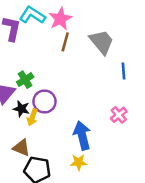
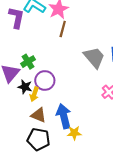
gray trapezoid: (102, 42) -> (94, 57), moved
blue arrow: (82, 136) -> (64, 116), moved
brown triangle: (21, 148) -> (39, 115), moved

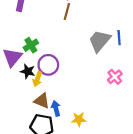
gray trapezoid: (94, 57) -> (100, 41), turned -100
blue arrow: (64, 116) -> (56, 108), moved, size x0.6

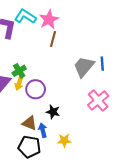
black star: (28, 71) -> (53, 112), moved
pink cross: (115, 77) -> (98, 101), size x1.5
yellow arrow: (37, 79) -> (19, 83), moved

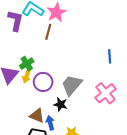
brown line: (53, 39) -> (48, 32), moved
gray trapezoid: (84, 67) -> (72, 85), moved

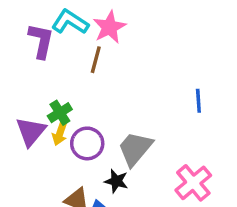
pink cross: (105, 93) -> (193, 183), moved

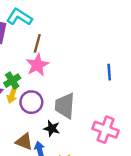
pink star: (109, 27) -> (37, 65), moved
gray trapezoid: (135, 149) -> (65, 106), turned -36
pink cross: (193, 183) -> (106, 130), turned -30

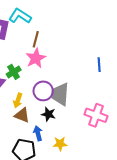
yellow arrow: (12, 95) -> (18, 100), moved
purple circle: (31, 102) -> (43, 91), moved
brown triangle: (24, 142) -> (22, 115), moved

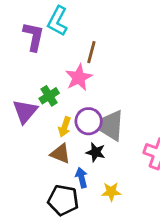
cyan L-shape: (20, 16) -> (58, 21), turned -95
brown line: (36, 39) -> (91, 52), moved
yellow arrow: (18, 100) -> (65, 127), moved

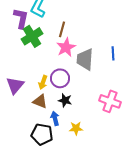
pink star: (79, 77) -> (66, 47), moved
green cross: (49, 96) -> (32, 36), moved, size x1.5
purple triangle: (25, 111) -> (15, 85), moved
gray trapezoid: (111, 125) -> (85, 59), moved

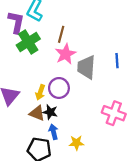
black star: (65, 100) -> (50, 112), moved

